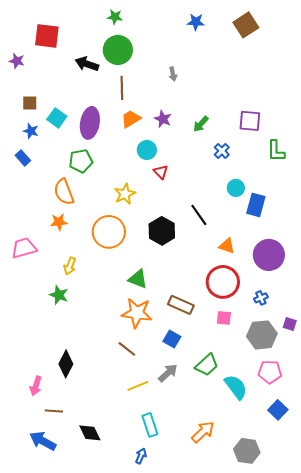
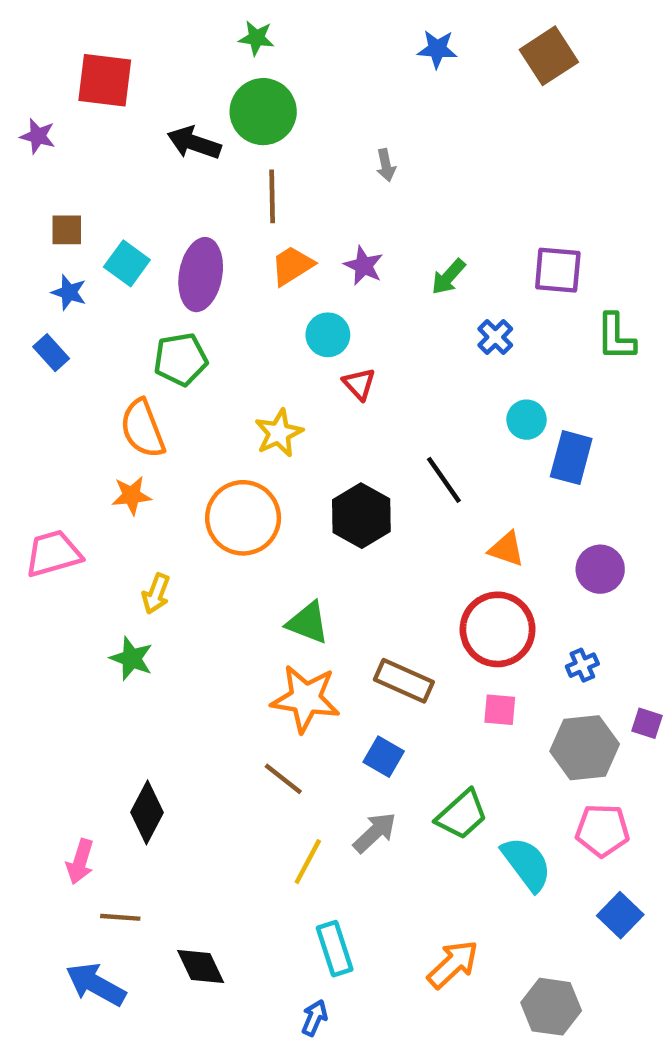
purple circle: (269, 255) -> (600, 569), size x0.7
yellow line: (138, 386) -> (308, 862), turned -40

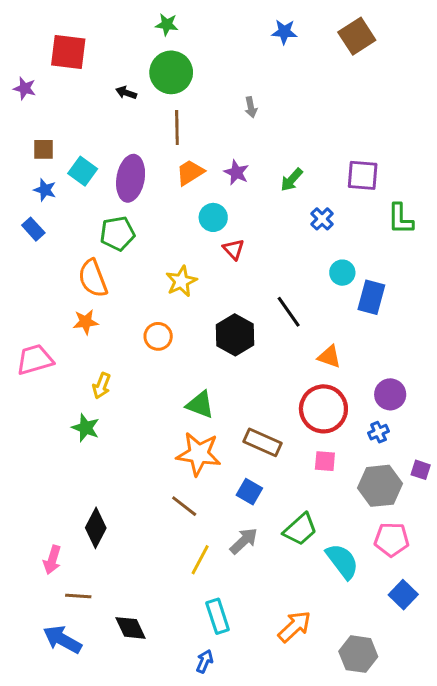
black arrow: (194, 143) -> (126, 93), size x0.6
orange circle: (243, 518) -> (158, 336), size x0.6
purple circle: (600, 569) -> (390, 394), moved

